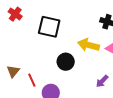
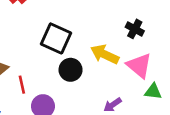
black square: (49, 27) -> (56, 38), moved

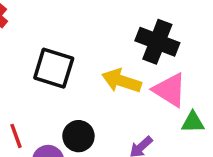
black cross: (135, 29) -> (157, 42), size x1.6
black circle: (71, 70) -> (78, 136), moved

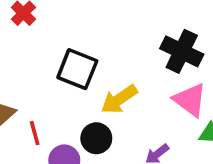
yellow arrow: (122, 81) -> (119, 99), moved, turned -57

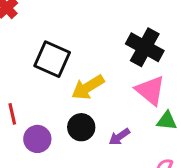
black circle: (96, 138) -> (81, 127), moved

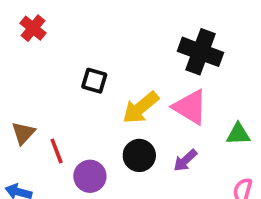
black square: (52, 59) -> (94, 81), size x0.6
pink triangle: (150, 90) -> (190, 107), moved

